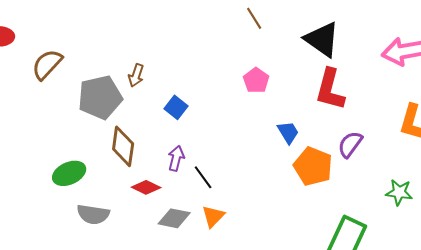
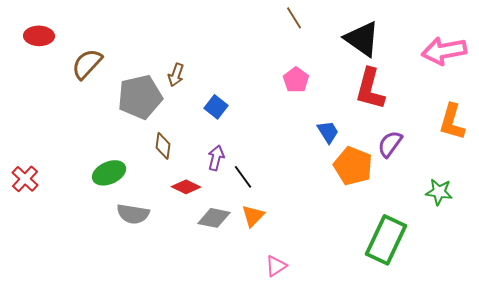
brown diamond: (123, 146) -> (163, 146), size x0.7

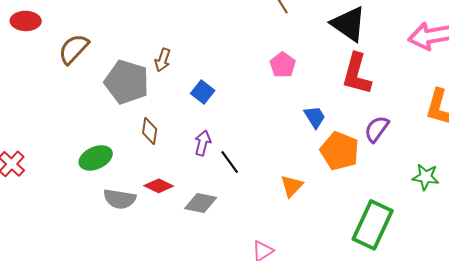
gray pentagon: (140, 97) -> (127, 82), turned 30
red diamond: (186, 187) -> (159, 186), moved
orange triangle: (253, 216) -> (292, 186), moved

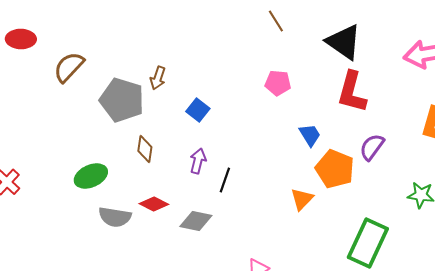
pink pentagon: (283, 65) -> (278, 83), turned -30
black line: (230, 162) -> (225, 180), turned 55
orange triangle: (292, 186) -> (302, 199), moved

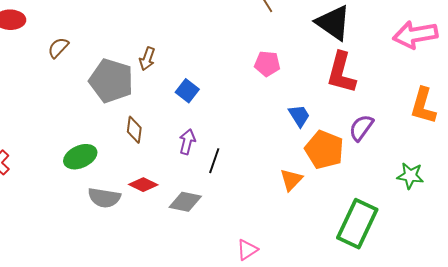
brown semicircle: (69, 67) -> (58, 48), size x0.7

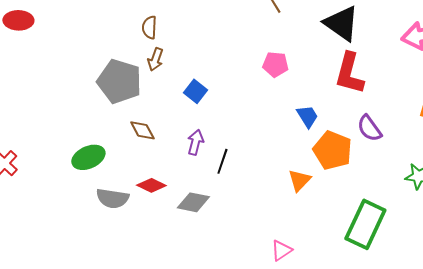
brown semicircle: (58, 48) -> (149, 27), moved, turned -40
purple semicircle: (361, 128) -> (369, 128), turned -72
brown diamond: (134, 130) -> (142, 130), turned -36
pink triangle: (247, 250) -> (281, 250), moved

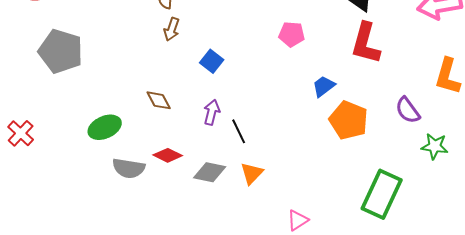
gray pentagon: (119, 81) -> (61, 51), moved
blue trapezoid: (307, 116) -> (324, 86), turned -95
purple semicircle: (369, 128) -> (408, 110), moved
black line: (222, 161) -> (239, 131), turned -45
orange triangle: (299, 180) -> (252, 173), moved

